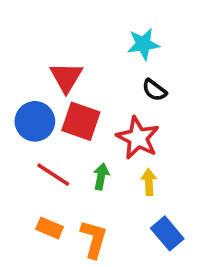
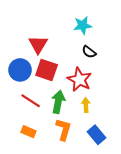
green arrow: (101, 176) -> (58, 102), size x1.5
orange L-shape: (94, 239) -> (64, 129), moved

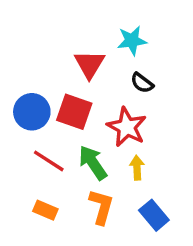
red triangle: (38, 44) -> (89, 64), moved
green arrow: (58, 102) -> (93, 163), turned -45

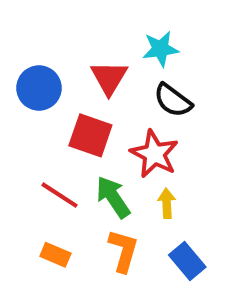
black semicircle: (142, 83) -> (173, 100), size x1.4
blue circle: (32, 112) -> (39, 88), moved

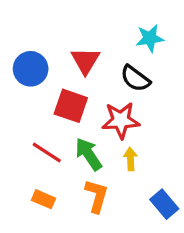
cyan star: (160, 49) -> (150, 38), moved
red star: (154, 154) -> (121, 120), turned -30
blue rectangle: (187, 261) -> (164, 204), moved

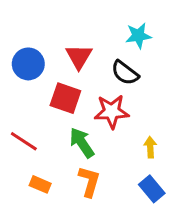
red line: (47, 153) -> (24, 141), moved
yellow arrow: (130, 159) -> (150, 147), moved

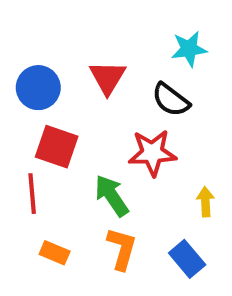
red square: (65, 98) -> (57, 147), moved
red line: (24, 141) -> (32, 194), turned 52
blue rectangle: (152, 189) -> (187, 259), moved

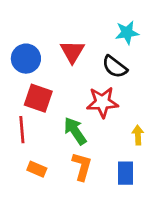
blue rectangle: (187, 259) -> (126, 173), turned 40

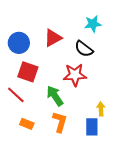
red triangle: (72, 52) -> (53, 38), turned 30
red line: (22, 130) -> (16, 95), turned -42
yellow arrow: (138, 135) -> (101, 109), moved

